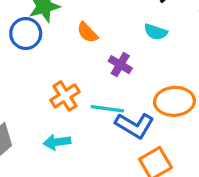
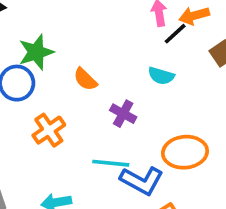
orange cross: (65, 96) -> (49, 130), moved

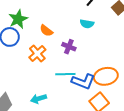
orange cross: (49, 130) -> (37, 54), moved
orange ellipse: (185, 152) -> (106, 76), moved

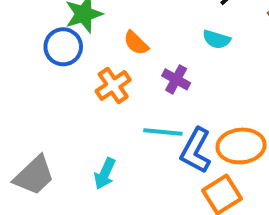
blue L-shape: (83, 81) -> (196, 151), turned 90
cyan arrow: (39, 99) -> (105, 174), turned -56

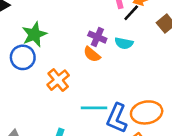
orange semicircle: (136, 43) -> (92, 54), moved
purple cross: (176, 79) -> (97, 37), moved

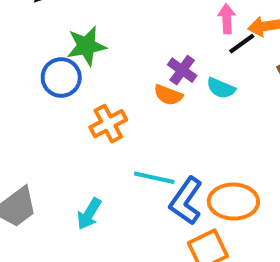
orange semicircle: (92, 54) -> (168, 95), turned -30

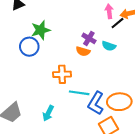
orange cross: (108, 124) -> (62, 74), moved, turned 30

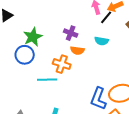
purple cross: (89, 38) -> (71, 33), moved
orange cross: (62, 74) -> (62, 64), moved, turned 30
cyan line: (79, 93) -> (47, 80), moved

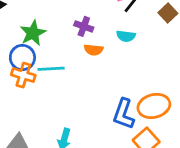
orange cross: (62, 64) -> (23, 75), moved
cyan line: (47, 80) -> (51, 69), moved

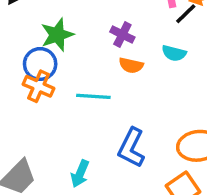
cyan line: (51, 69) -> (93, 96), moved
blue L-shape: (124, 114) -> (131, 148), moved

